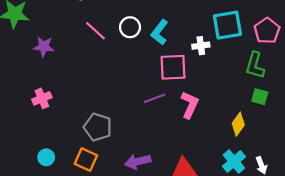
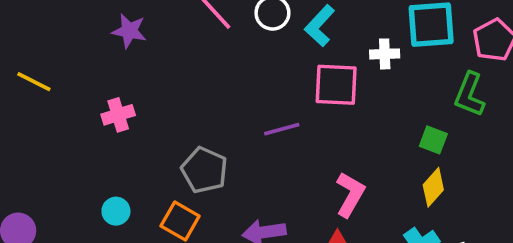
green square: (260, 97) -> (433, 140), moved
purple line: (155, 98) -> (282, 129), moved
pink L-shape: (190, 105) -> (350, 194), moved

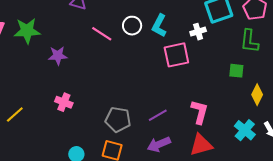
yellow line: (34, 82) -> (15, 115), moved, turned -54
pink cross: (118, 115) -> (64, 102), turned -36
purple line: (282, 129) -> (158, 115), moved
yellow diamond: (433, 187) -> (257, 95), moved

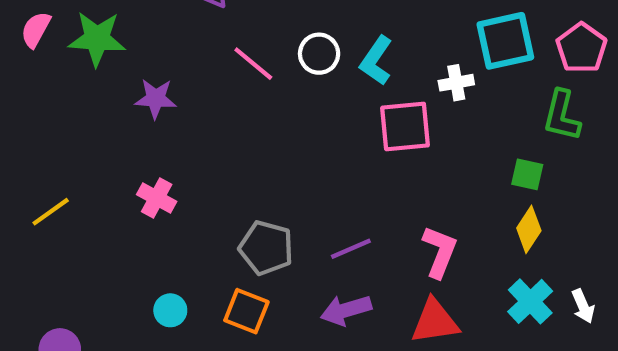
yellow diamond: (257, 95) -> (529, 229), moved

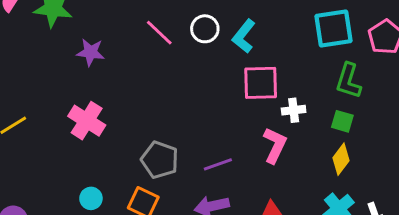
white cross: (456, 83) -> (294, 110), moved
green L-shape: (562, 115) -> (348, 81), moved
pink cross: (157, 198) -> (87, 121), size x1.4
pink L-shape: (440, 252) -> (275, 145), moved

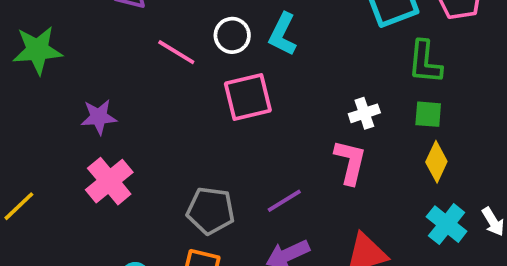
purple star: (91, 52) -> (99, 117), moved
pink square: (261, 83) -> (248, 97), moved
pink cross: (87, 121) -> (109, 181), turned 30

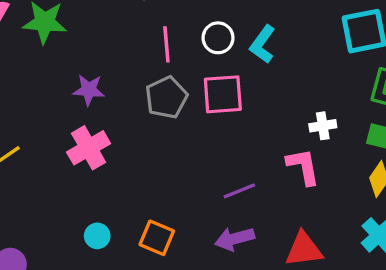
pink line: (176, 52) -> (166, 44), turned 44
pink L-shape: (350, 162) -> (303, 167), turned -33
gray pentagon: (211, 211) -> (166, 97), moved, turned 30

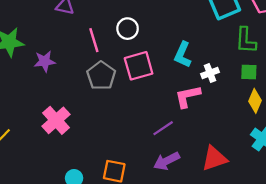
cyan L-shape: (263, 44) -> (183, 55), moved
purple star: (89, 90) -> (45, 61), moved
pink L-shape: (303, 167) -> (188, 96), moved, turned -80

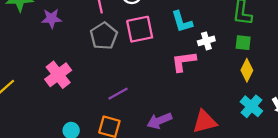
cyan L-shape: (183, 55) -> (182, 22), turned -45
purple line: (163, 128) -> (118, 94), moved

